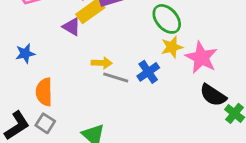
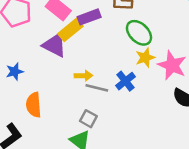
purple triangle: (72, 27) -> (55, 45), size x1.5
gray square: (45, 123) -> (88, 119), moved

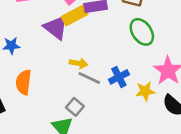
yellow star: (145, 58) -> (145, 91), moved

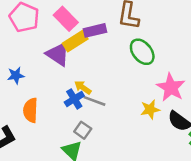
yellow arrow: (78, 63) -> (83, 87), turned -150
blue cross: (119, 77) -> (74, 99), moved

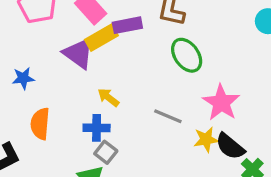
blue cross: (74, 99) -> (97, 128), moved, turned 30
gray line: (94, 101) -> (168, 116), moved
yellow star: (150, 109) -> (206, 139), moved

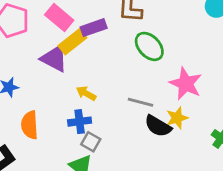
black semicircle: (230, 146) -> (158, 126), moved

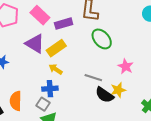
yellow rectangle: (72, 42) -> (56, 48), moved
pink star: (186, 84) -> (126, 66), size x0.7
orange semicircle: (30, 125) -> (16, 101), moved
gray square: (91, 142) -> (43, 104), moved

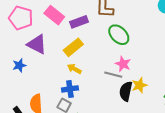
purple triangle: (35, 44) -> (37, 44), moved
pink star: (126, 66) -> (123, 64), moved
black semicircle: (104, 95) -> (126, 91), turned 72

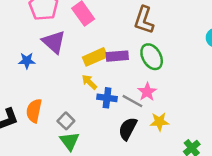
purple rectangle: (79, 22) -> (117, 56), moved
blue cross: (70, 89) -> (107, 98), moved
black semicircle: (126, 91) -> (128, 129), moved

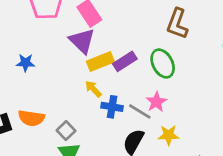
brown L-shape: (144, 20) -> (177, 24), moved
purple triangle: (54, 42) -> (82, 41), moved
purple rectangle: (117, 56) -> (125, 61), turned -30
orange semicircle: (34, 111) -> (31, 118), turned -95

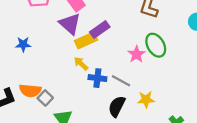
purple rectangle: (125, 61) -> (100, 30), moved
green ellipse: (163, 63) -> (156, 45), moved
pink star: (156, 102) -> (137, 54), moved
gray square: (66, 131) -> (45, 98), moved

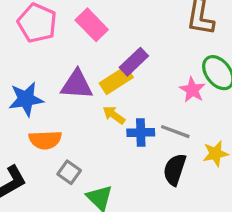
purple triangle: (70, 24) -> (77, 85), moved, turned -30
blue star: (23, 44) -> (26, 99), size x1.5
orange semicircle: (30, 91) -> (45, 140), moved

